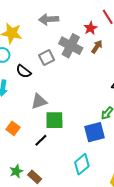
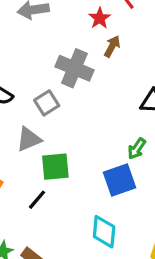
gray cross: (71, 46) -> (74, 68), moved
gray square: (47, 58) -> (47, 103), moved
cyan diamond: (82, 164) -> (104, 232), turned -40

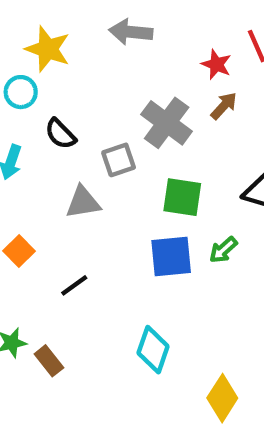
red star: (100, 18) -> (216, 64), turned -30
green square: (55, 167) -> (182, 197), moved
blue square: (119, 180) -> (171, 256), moved

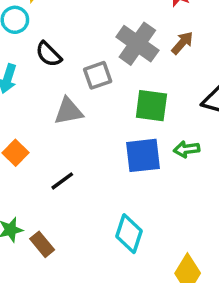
brown arrow: (224, 106) -> (182, 43), moved
green arrow: (223, 250) -> (186, 149), turned 35

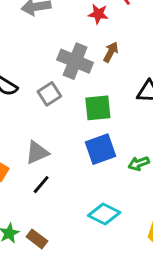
gray triangle: (68, 111) -> (37, 153), moved
green arrow: (186, 149) -> (139, 163), moved
cyan diamond: (129, 234) -> (104, 214), turned -68

